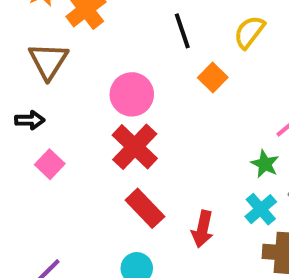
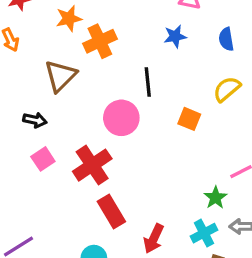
black line: (182, 31) -> (148, 82), moved
orange square: (213, 77) -> (189, 119), turned -35
red cross: (135, 147) -> (92, 165), moved

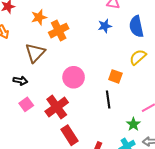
blue semicircle: (226, 39) -> (136, 26), size x1.5
black line: (148, 82) -> (108, 99), moved

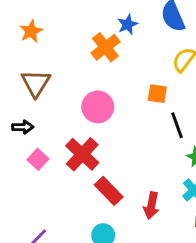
orange cross: (59, 31) -> (105, 47), moved
black line: (108, 99) -> (177, 125), moved

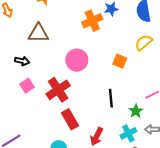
brown triangle: (36, 83) -> (38, 33), turned 45
black line: (177, 125) -> (111, 98), moved

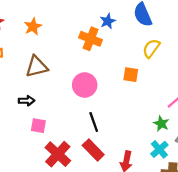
orange cross: (92, 21) -> (91, 39), turned -30
pink square: (27, 86) -> (38, 126), turned -32
red cross: (58, 90) -> (58, 154), moved
black line: (111, 98) -> (94, 122), moved

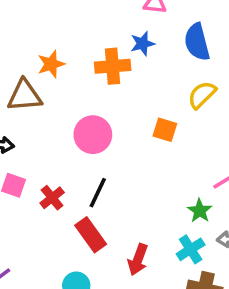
orange star: (33, 26) -> (51, 64), moved
orange cross: (91, 39) -> (113, 66), turned -35
black line: (94, 122) -> (98, 193), turned 36
red cross: (58, 154) -> (52, 198), moved, size x0.6

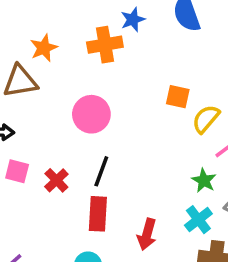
yellow semicircle: (202, 95) -> (206, 119), moved
orange square: (165, 130) -> (178, 97), moved
red rectangle: (91, 235) -> (98, 214), turned 44

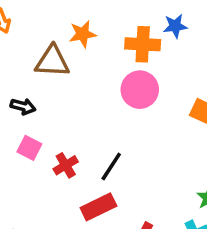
pink circle: (91, 114) -> (140, 90), moved
red rectangle: (98, 214) -> (98, 207), turned 48

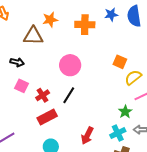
blue star: (175, 26) -> (111, 15), moved
pink circle: (140, 90) -> (70, 65), moved
red rectangle: (98, 207) -> (47, 117), moved

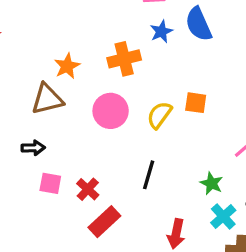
pink circle: (70, 65) -> (111, 111), moved
yellow semicircle: (133, 77) -> (159, 115), moved
black line: (69, 95) -> (149, 175), moved
green star: (125, 112) -> (212, 183), moved

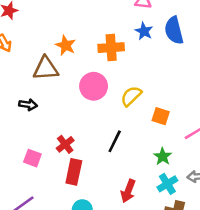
blue star: (161, 32) -> (144, 31), turned -30
orange star: (67, 66) -> (66, 45), turned -30
orange square: (196, 103) -> (161, 116), moved
pink square: (50, 183) -> (32, 158), moved
red rectangle: (104, 222) -> (74, 172), turned -45

